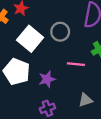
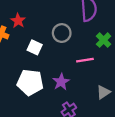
white square: (30, 39) -> (35, 47), size x0.6

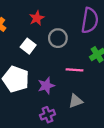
red star: (18, 21) -> (37, 18), moved
gray triangle: (103, 92) -> (76, 101), moved

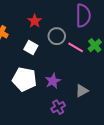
pink line: (74, 70) -> (76, 47), moved, turned 35

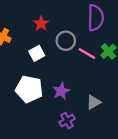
white square: (31, 48) -> (37, 53), turned 32

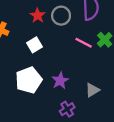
gray circle: (66, 41) -> (61, 16), moved
white pentagon: (29, 89) -> (29, 80), turned -30

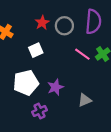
purple cross: (67, 109) -> (40, 111), moved

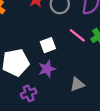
white square: (36, 50) -> (48, 45), moved

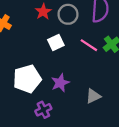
white square: (48, 45) -> (56, 43), moved

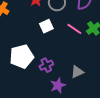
purple star: (60, 83) -> (58, 85), moved
purple cross: (43, 110) -> (46, 65), moved

